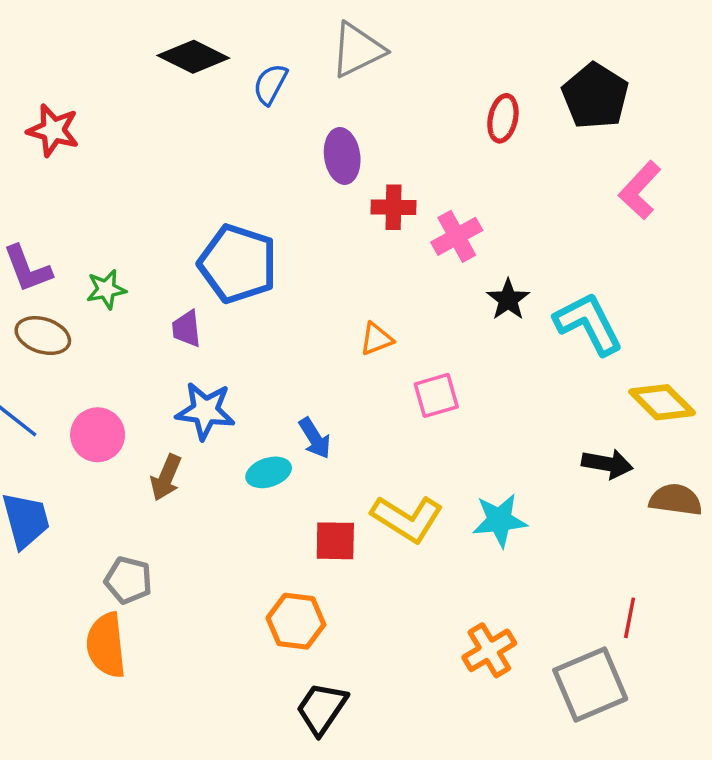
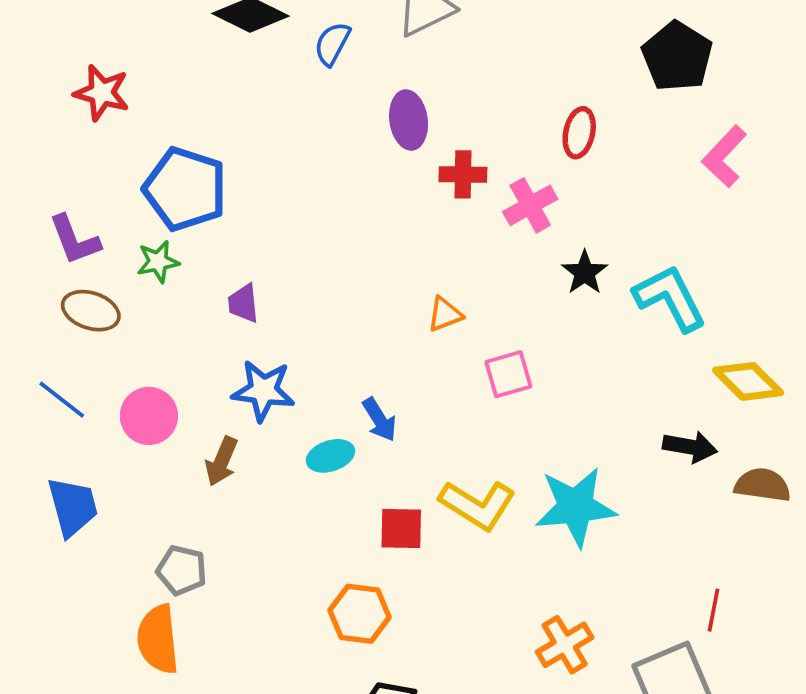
red ellipse: (503, 118) -> (579, 133), moved
blue pentagon: (238, 264) -> (185, 189), moved
cyan star: (500, 520) -> (576, 507), size x1.4

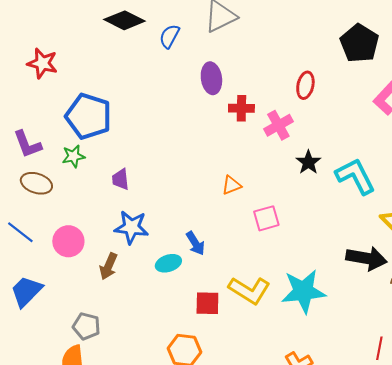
black arrow: (690, 447) -> (366, 258), size x1.4
blue trapezoid: (73, 507) -> (26, 291), turned -120

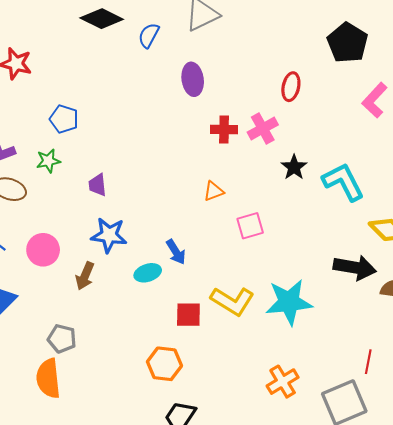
red cross: (241, 108) -> (224, 130), moved
blue pentagon: (88, 116) -> (64, 119), size x0.6

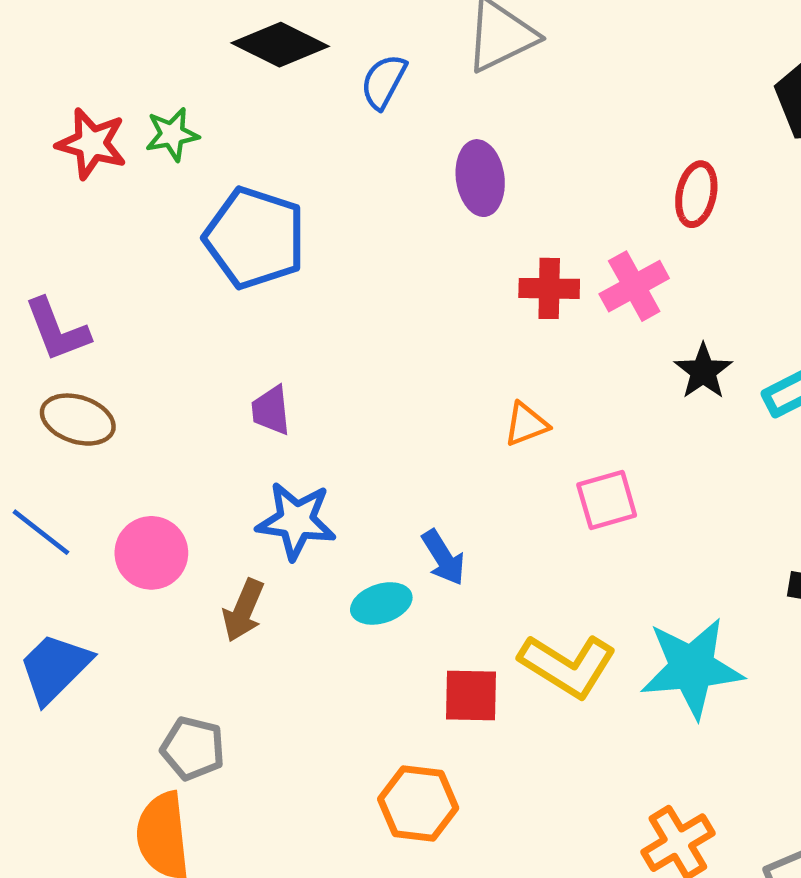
blue pentagon: (64, 119) -> (255, 238), moved, size x1.6
green star: (48, 161) -> (172, 134), moved

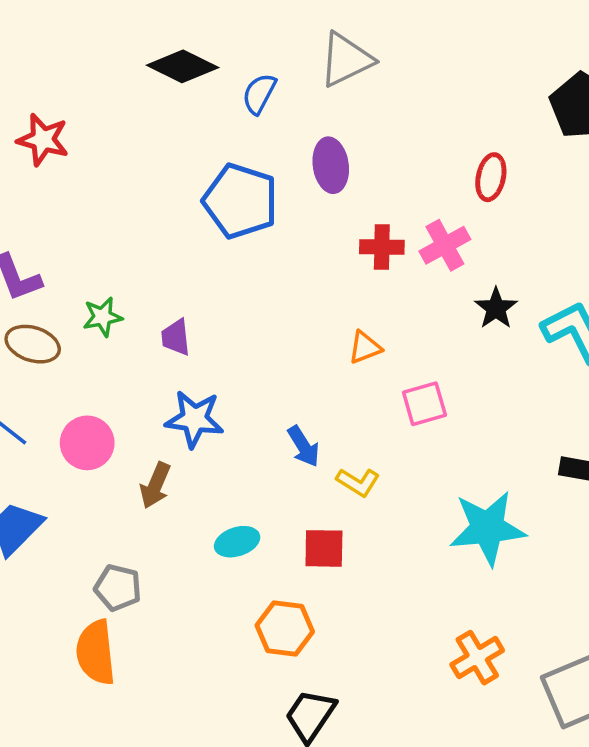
green star: (172, 134) -> (102, 317), moved
blue pentagon: (255, 238) -> (240, 201), moved
cyan ellipse: (381, 603) -> (237, 542), moved
yellow L-shape: (568, 666) -> (358, 482), moved, size x0.6

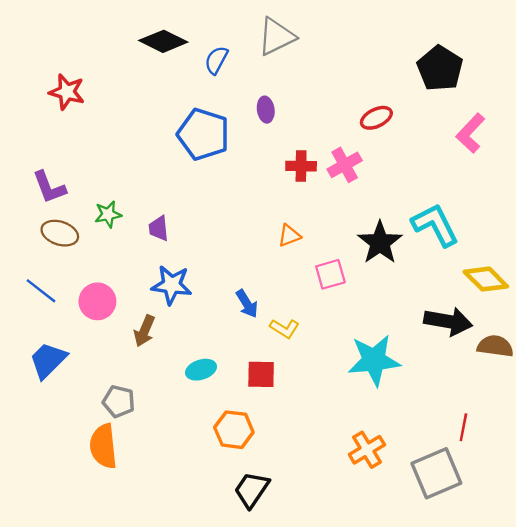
purple ellipse: (331, 165) -> (266, 110), size x0.7
red ellipse: (491, 177) -> (376, 118), turned 52
black star: (496, 308) -> (380, 243), moved, size x1.5

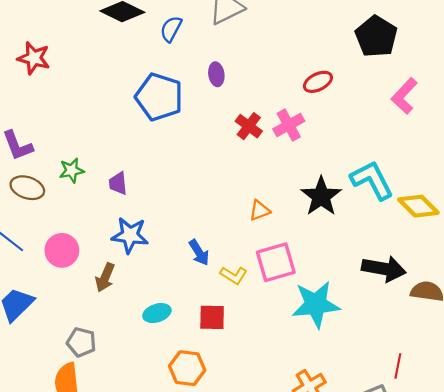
red cross: (301, 166) -> (249, 126), turned 36
orange triangle: (289, 235) -> (260, 210), moved
pink square: (330, 274) -> (276, 262), moved, size x1.4
yellow diamond: (486, 279) -> (418, 206), moved

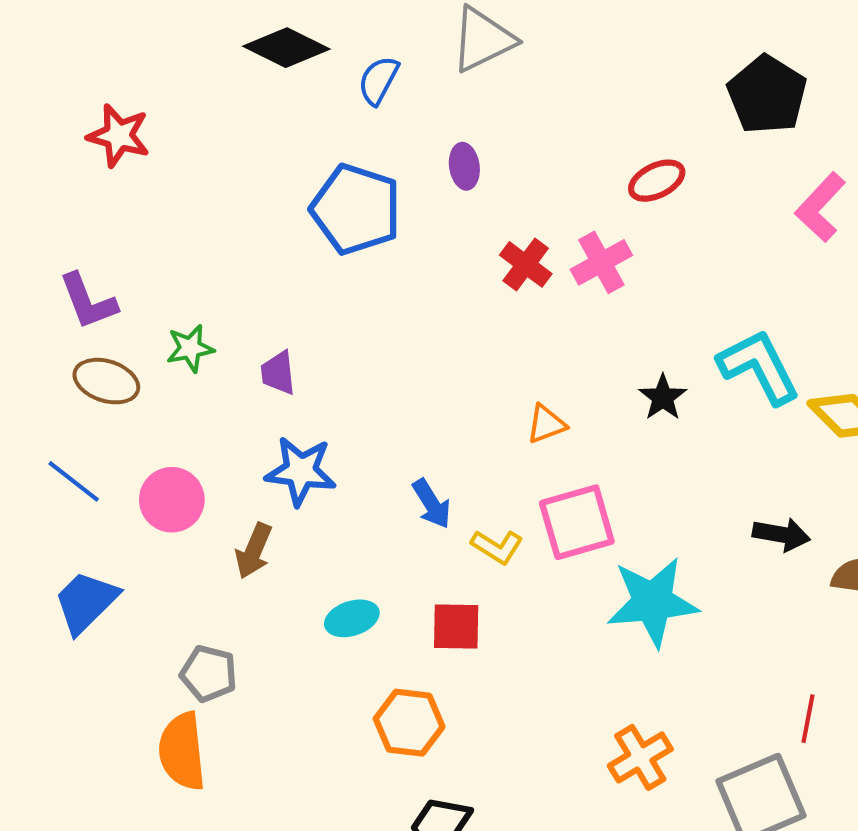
black star: (321, 196) -> (663, 397), size x0.6
black arrow: (384, 269) -> (781, 534), size x0.7

